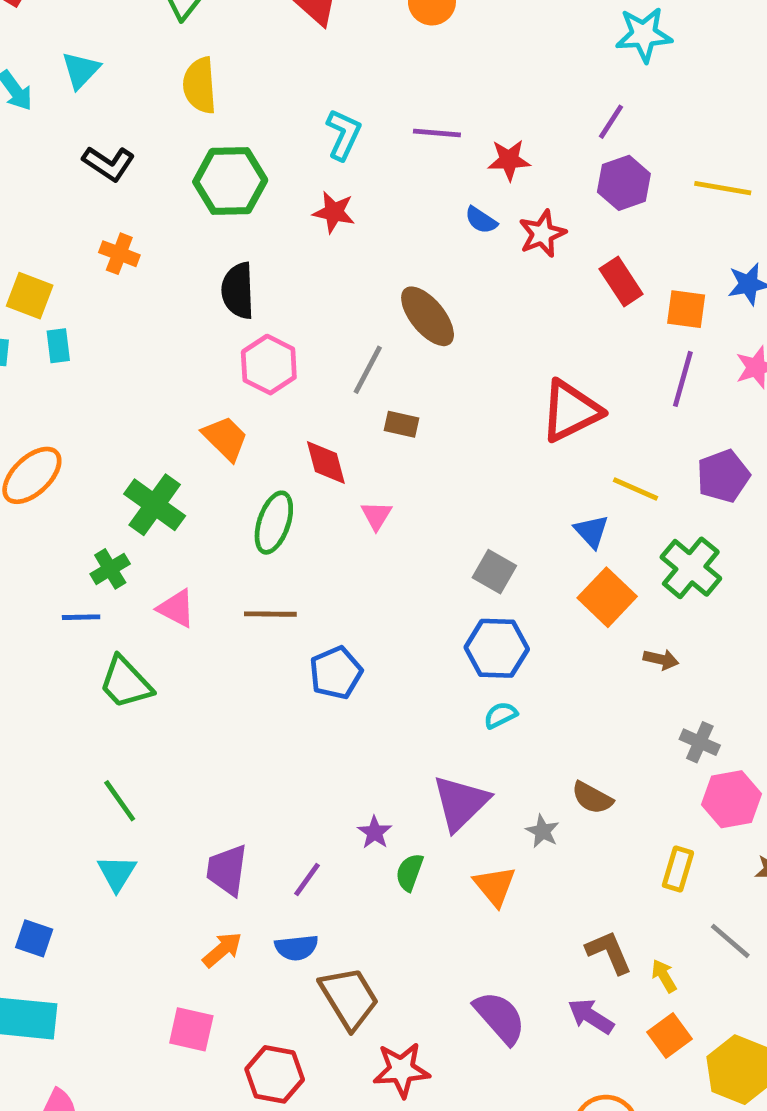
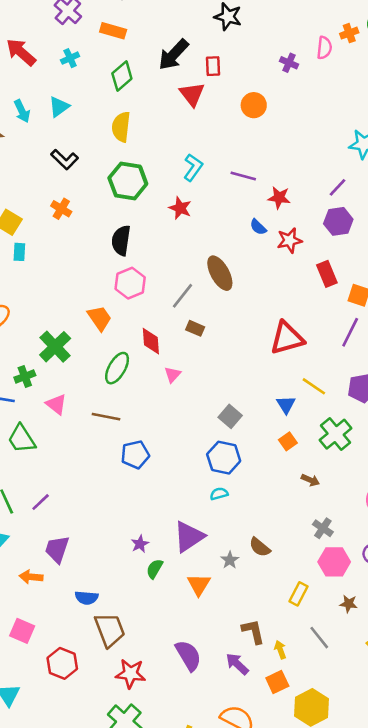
orange square: (607, 597) -> (288, 441), size x0.6
purple line: (307, 879) -> (41, 502), moved
orange arrow: (222, 950) -> (31, 577), moved, turned -145

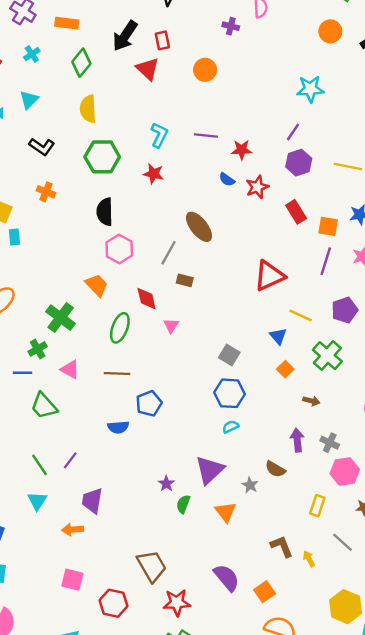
blue semicircle: (87, 598) -> (118, 427), moved
purple arrow: (237, 664) -> (297, 440), moved, turned 50
orange square: (277, 682) -> (265, 592), moved

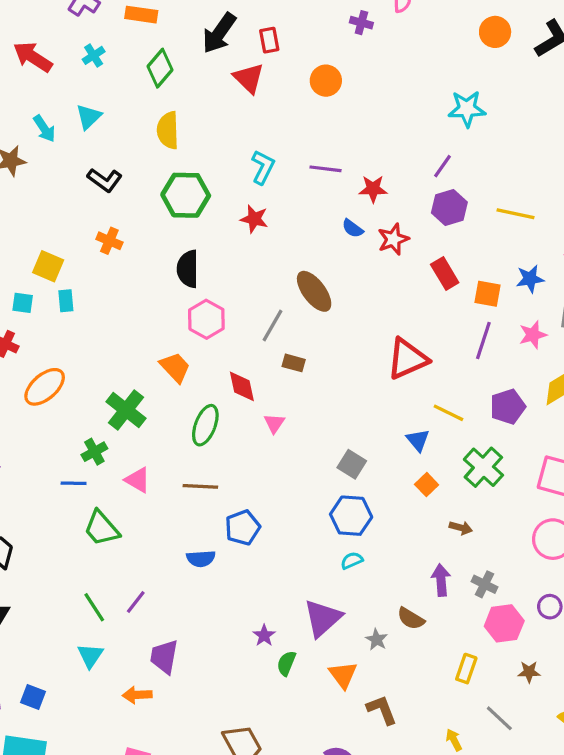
brown L-shape: (282, 546) -> (382, 710), moved

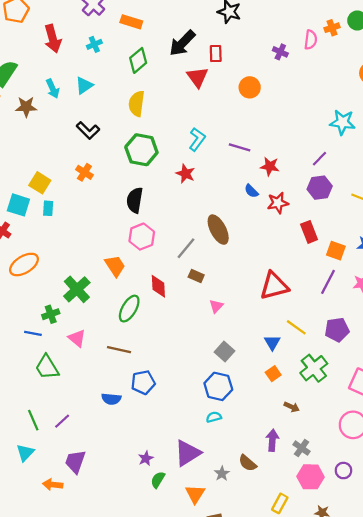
red arrow: (33, 57) -> (53, 39), turned -148
cyan square: (23, 303) -> (18, 205), size x1.5
pink triangle: (274, 423) -> (216, 306), moved

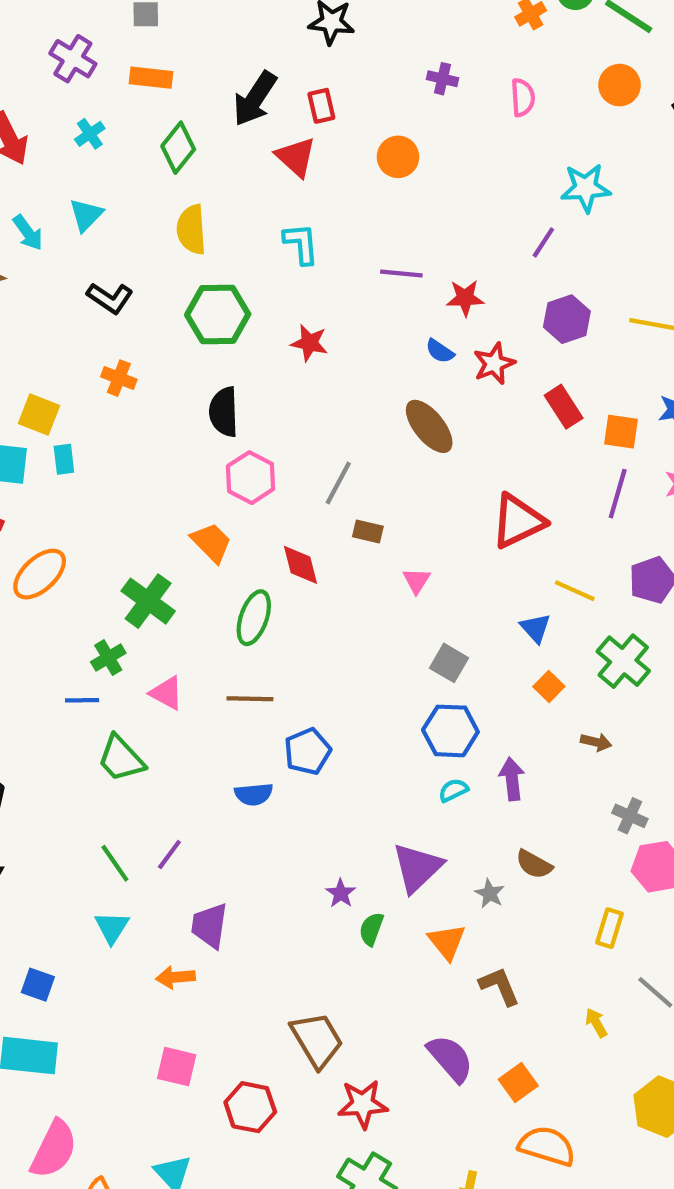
pink semicircle: (311, 40) -> (523, 97), moved
cyan L-shape: (197, 139) -> (301, 244), moved, turned -30
purple line: (320, 159) -> (543, 242), moved
brown ellipse: (218, 230) -> (429, 426), moved
purple arrow: (272, 440) -> (512, 779), moved

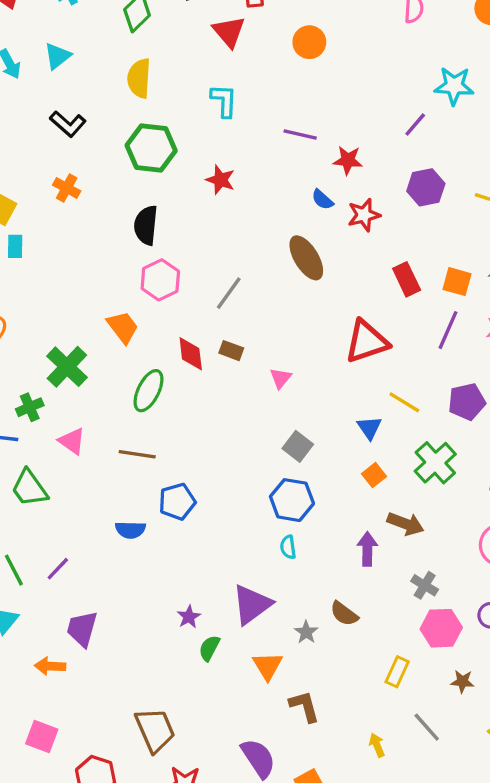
red rectangle: (564, 407) -> (407, 279), moved
brown rectangle: (368, 532) -> (231, 351), moved
brown arrow: (596, 742) -> (406, 524), size x1.5
purple arrow: (512, 779) -> (367, 549), moved
cyan semicircle: (453, 790) -> (288, 547), turned -80

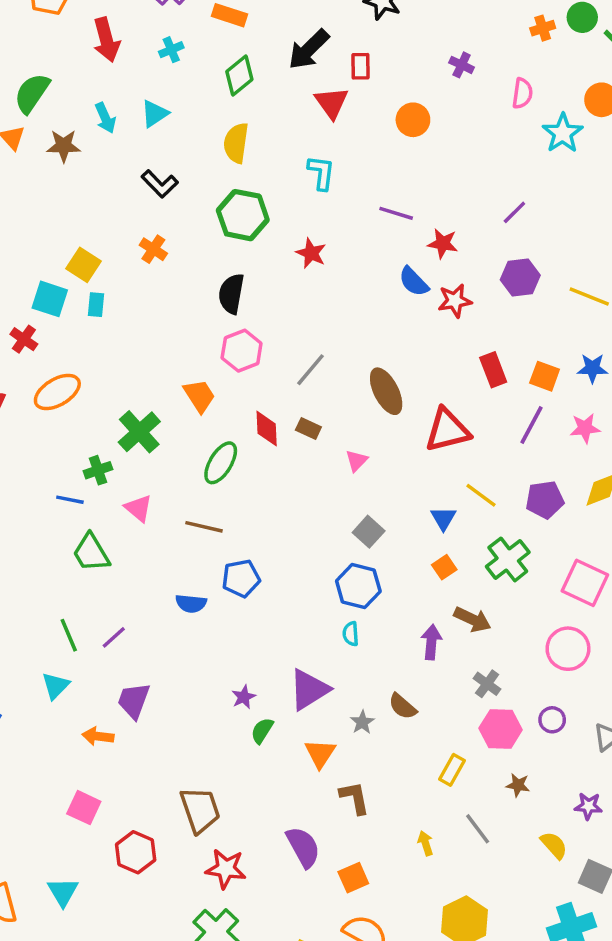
cyan star: (454, 86) -> (563, 133), moved, turned 30
blue semicircle: (322, 200) -> (414, 282), size x1.4
brown ellipse: (306, 258) -> (386, 391), moved

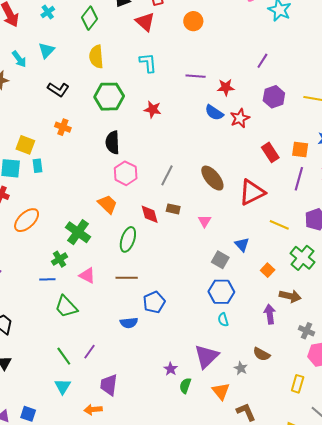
blue triangle: (443, 518) -> (242, 245), moved

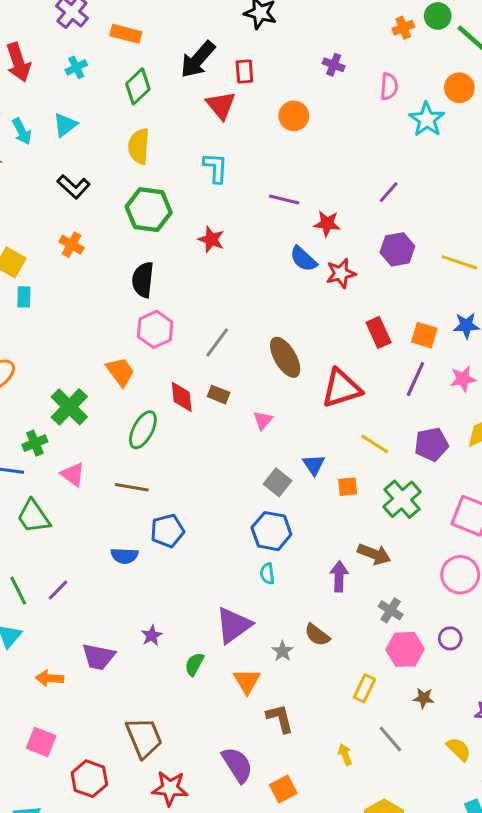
orange square: (268, 270) -> (348, 487), moved, turned 32
purple star: (171, 369) -> (152, 635), moved
purple trapezoid: (109, 385) -> (98, 657), moved, turned -95

